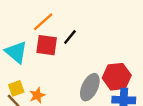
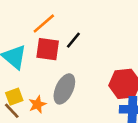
gray ellipse: (90, 87) -> (64, 89), moved

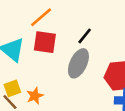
black line: (73, 40) -> (85, 36), moved
gray ellipse: (64, 89) -> (78, 63), moved

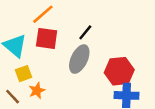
yellow square: (12, 88) -> (23, 74), moved

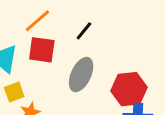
black line: (85, 32) -> (84, 31), moved

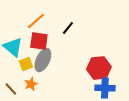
gray ellipse: (81, 75) -> (43, 60), moved
yellow square: (14, 92) -> (26, 64), moved

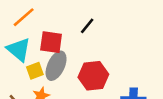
orange line: (36, 21) -> (24, 17), moved
red hexagon: (99, 68) -> (93, 76), moved

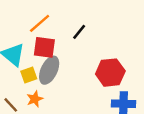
orange line: (24, 17) -> (40, 23), moved
red hexagon: (93, 76) -> (110, 73), moved

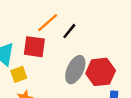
orange line: (40, 23) -> (48, 23), moved
gray ellipse: (49, 70) -> (75, 70), moved

